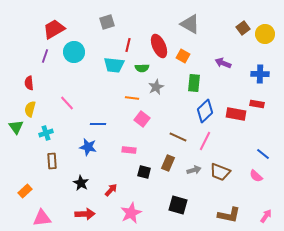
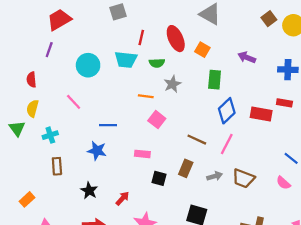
cyan circle: (74, 52) -> (88, 65), moved

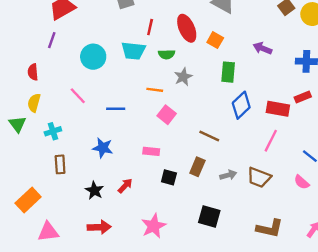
red rectangle: (284, 103) -> (303, 97), turned -32
blue line: (108, 125) -> (116, 109), moved
pink line: (227, 144) -> (271, 141), moved
red arrow: (122, 198) -> (125, 186), moved
orange rectangle: (27, 199) -> (28, 200), size x1.5

